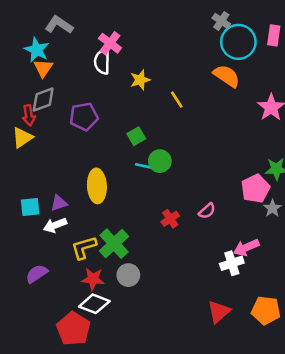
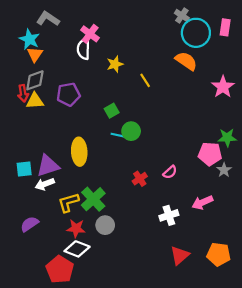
yellow triangle: (22, 138) -> (35, 101), moved, turned 30
pink pentagon: (255, 189) -> (210, 154), turned 30
purple triangle: (59, 203) -> (48, 166), size x1.6
white cross: (232, 263) -> (169, 215), moved

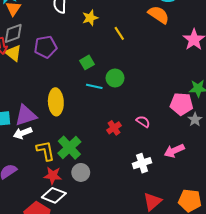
yellow triangle: (35, 101) -> (13, 53), turned 42
green circle: (131, 131) -> (115, 78), moved
pink semicircle: (170, 172) -> (143, 122), turned -104
yellow L-shape: (68, 202) -> (45, 151), turned 95

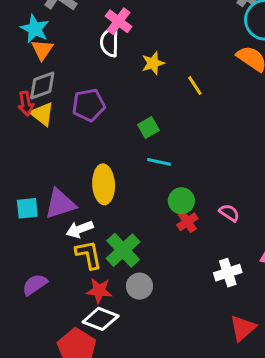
green circle: (115, 78) -> (181, 201), moved
white arrow: (23, 133) -> (80, 229), moved

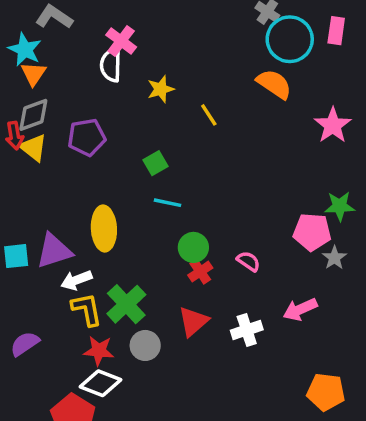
red triangle: (243, 328) -> (193, 321), moved

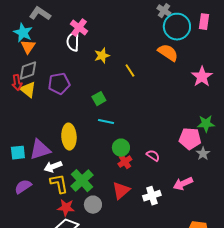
purple semicircle: (25, 344) -> (23, 187), moved

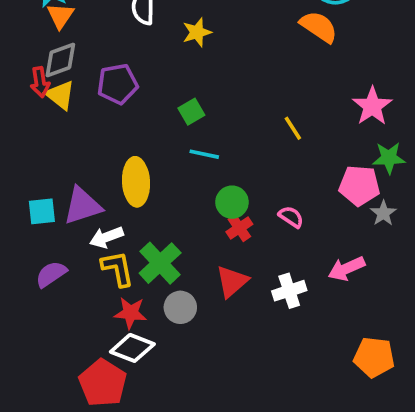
yellow line: (130, 71) -> (293, 128), moved
pink star: (202, 77) -> (372, 106), moved

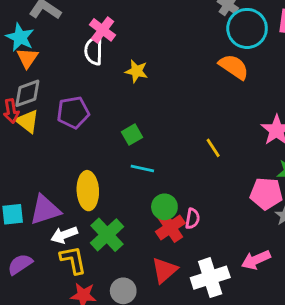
yellow star: (197, 32) -> (136, 71), turned 30
pink semicircle: (291, 217) -> (192, 219), moved, turned 66
red cross: (239, 228) -> (170, 227), size x1.4
green cross: (160, 263) -> (107, 235), moved
white cross: (289, 291) -> (210, 278), size x1.4

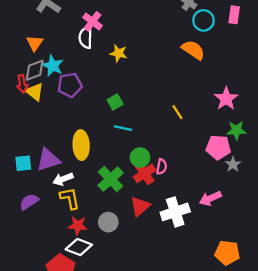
cyan circle: (247, 28) -> (203, 20), size x0.7
cyan star: (20, 37) -> (53, 66), moved
green cross: (107, 235) -> (111, 179), moved

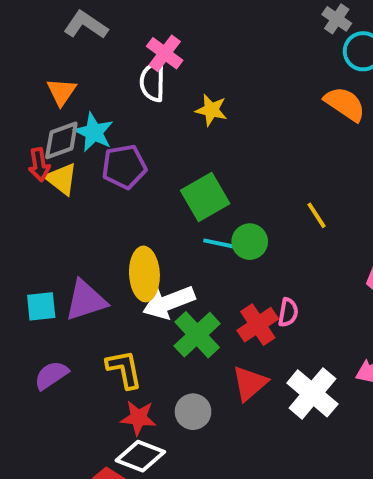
green square: (115, 102) -> (205, 197), size x1.6
green circle: (140, 158) -> (250, 242), moved
white arrow: (63, 179) -> (169, 302), moved, size x1.4
white cross: (175, 212) -> (312, 393), turned -32

